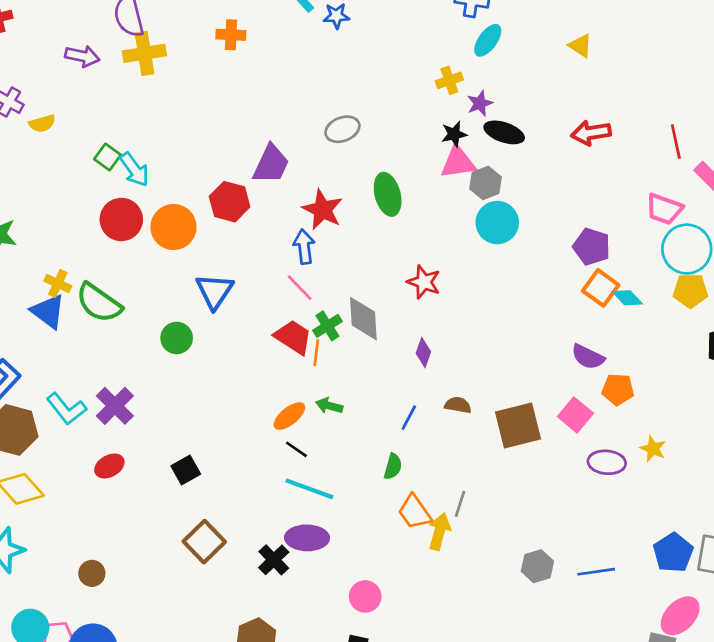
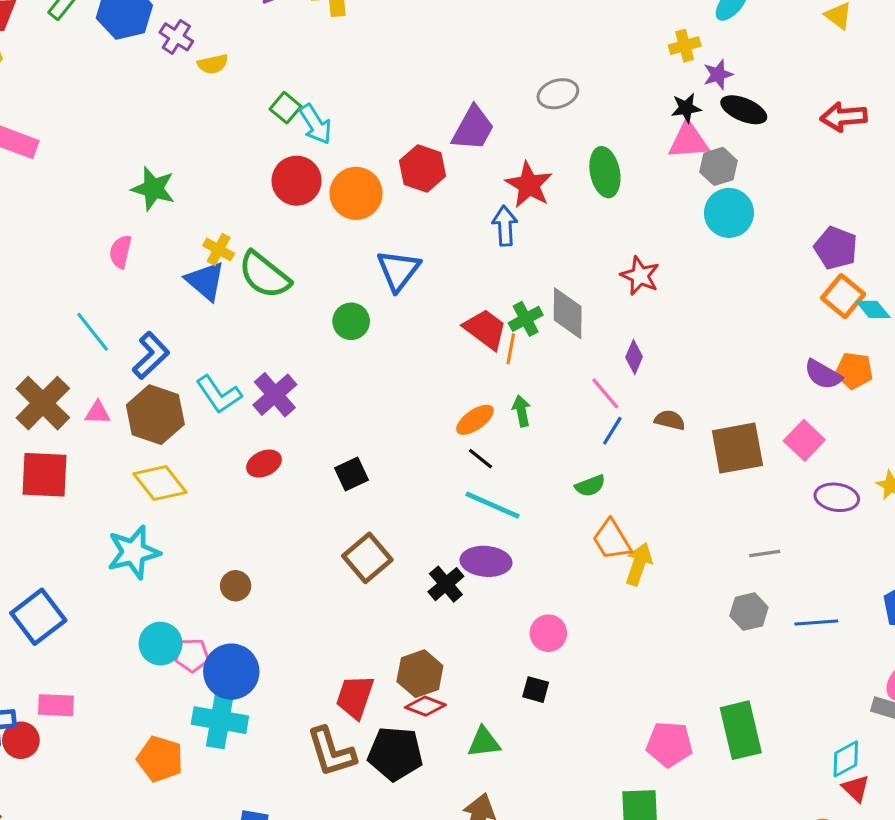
pink line: (300, 288) -> (605, 393), moved
orange pentagon: (618, 389) -> (854, 371), moved
green arrow: (329, 406) -> (522, 411), turned 60
green semicircle: (393, 466) -> (590, 486), turned 50
gray line: (460, 504) -> (765, 553), moved, turned 60

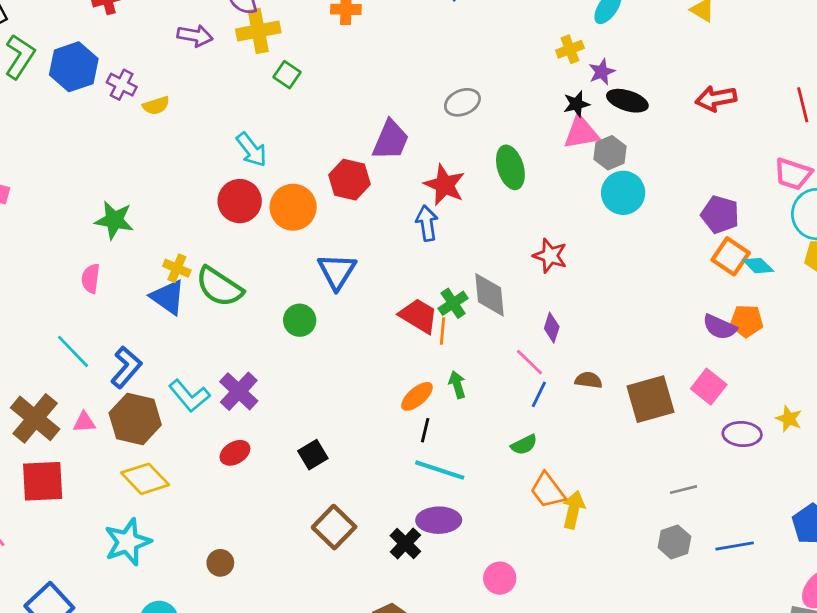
green square: (286, 108) -> (287, 75), moved
black line: (481, 459) -> (425, 430), turned 70

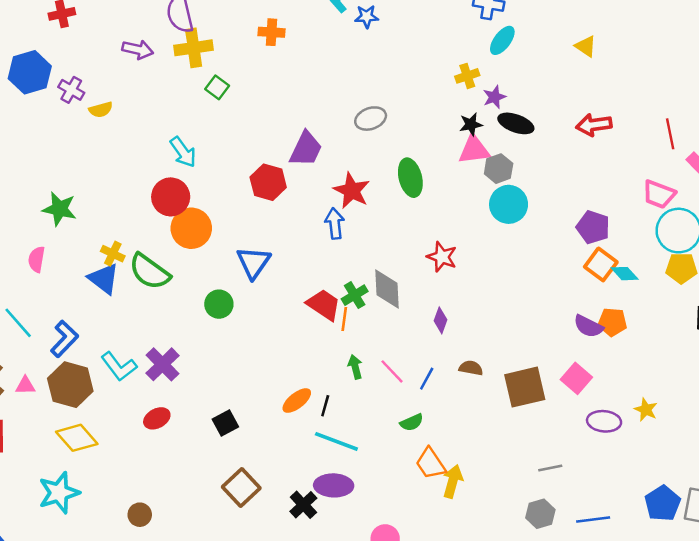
orange circle: (293, 207) -> (191, 228), moved
pink line: (529, 362) -> (392, 371), moved
orange ellipse: (417, 396) -> (297, 401), moved

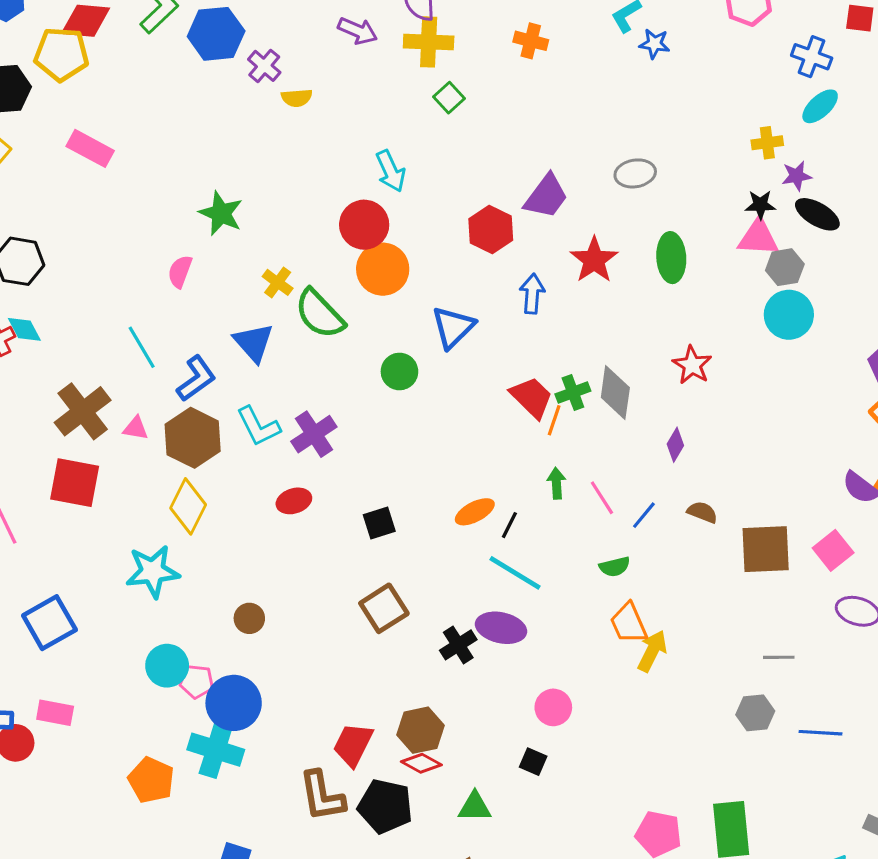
blue arrow: (335, 224) -> (532, 294), moved
blue triangle: (104, 279) -> (254, 343), moved
yellow diamond: (77, 438) -> (188, 506), turned 57

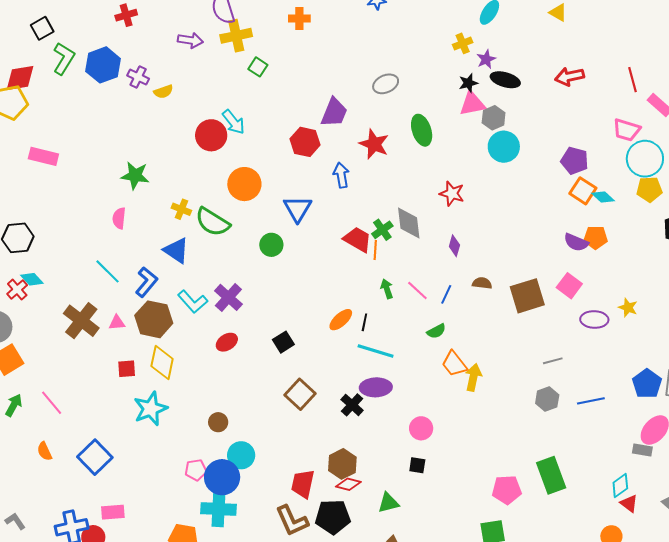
red circle: (364, 225) -> (211, 135), moved
red square: (75, 483) -> (127, 369), moved, size x0.6
cyan circle: (167, 666) -> (241, 455), moved

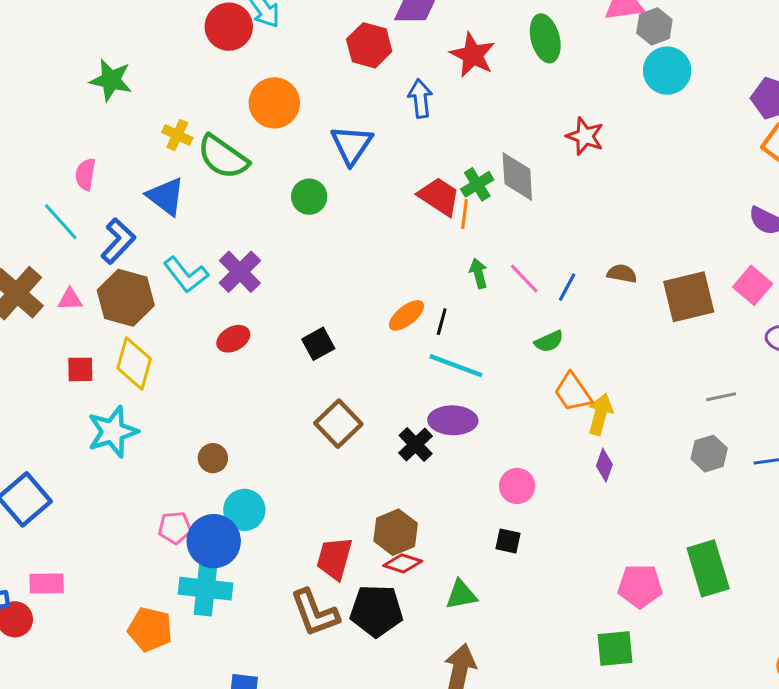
pink semicircle: (119, 218) -> (85, 174), moved
purple diamond: (454, 246) -> (604, 465), moved

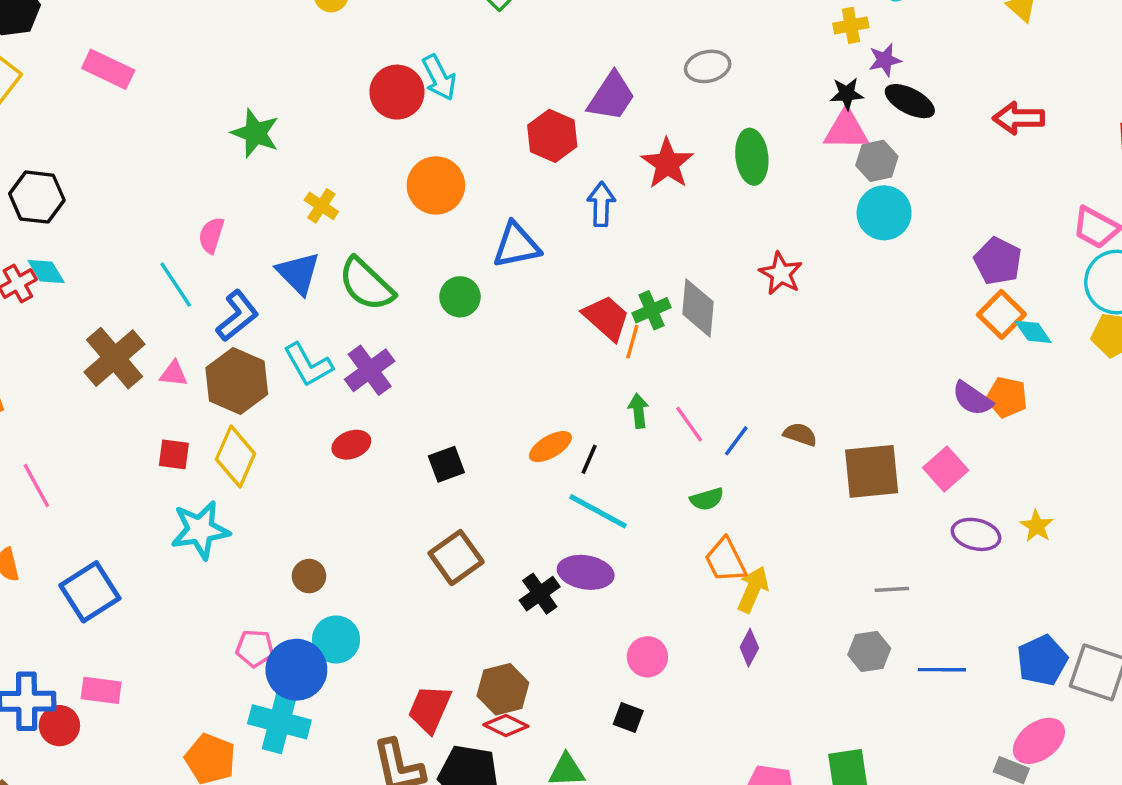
blue triangle: (352, 145) -> (516, 245), turned 36
green semicircle: (223, 157) -> (366, 284), moved

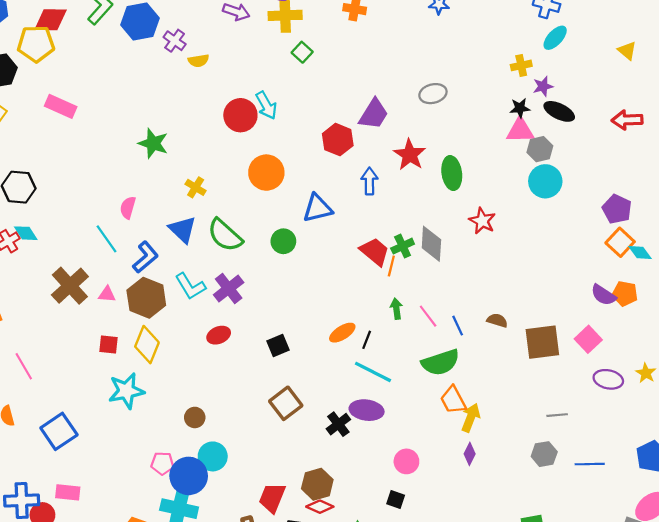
green ellipse: (752, 157) -> (452, 173), moved
blue line: (736, 441) -> (458, 326), turned -60
green semicircle: (707, 499) -> (440, 362), size x1.8

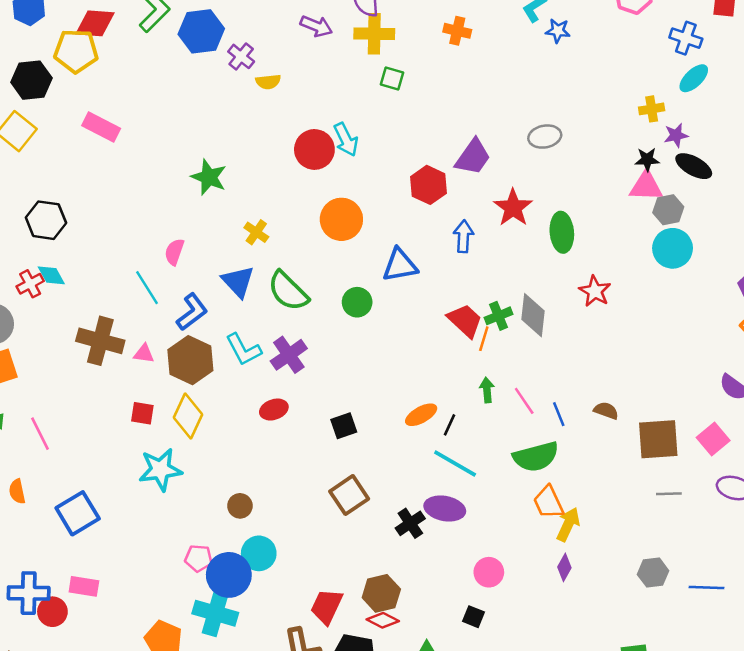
green square: (302, 52) -> (392, 79), turned -30
brown cross: (70, 286) -> (100, 341), turned -36
gray line: (557, 415) -> (669, 494), moved

